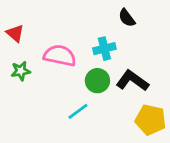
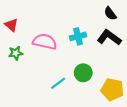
black semicircle: (127, 18) -> (110, 14), moved
green circle: (97, 81) -> (83, 73), moved
black L-shape: (132, 81) -> (109, 37), moved

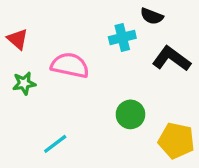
black semicircle: (110, 14) -> (152, 16), moved, turned -32
cyan cross: (78, 36) -> (122, 37), moved
cyan line: (58, 83) -> (55, 144), moved

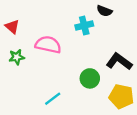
black L-shape: (171, 59) -> (119, 62), moved
cyan line: (55, 144) -> (53, 99), moved

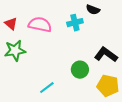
pink semicircle: (48, 45) -> (40, 25), moved
green star: (17, 57) -> (15, 51), size x1.5

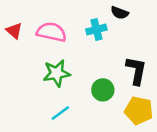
green star: (15, 51) -> (57, 73), moved
black L-shape: (106, 55) -> (136, 71), turned 65

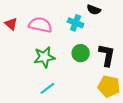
cyan cross: (96, 29) -> (76, 23), turned 35
green circle: (103, 90) -> (81, 53), moved

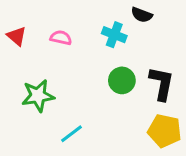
pink semicircle: (40, 25) -> (61, 38), size x0.6
green star: (44, 57) -> (38, 96), moved

